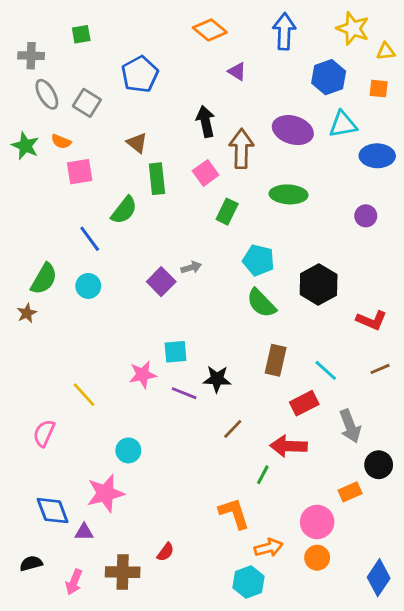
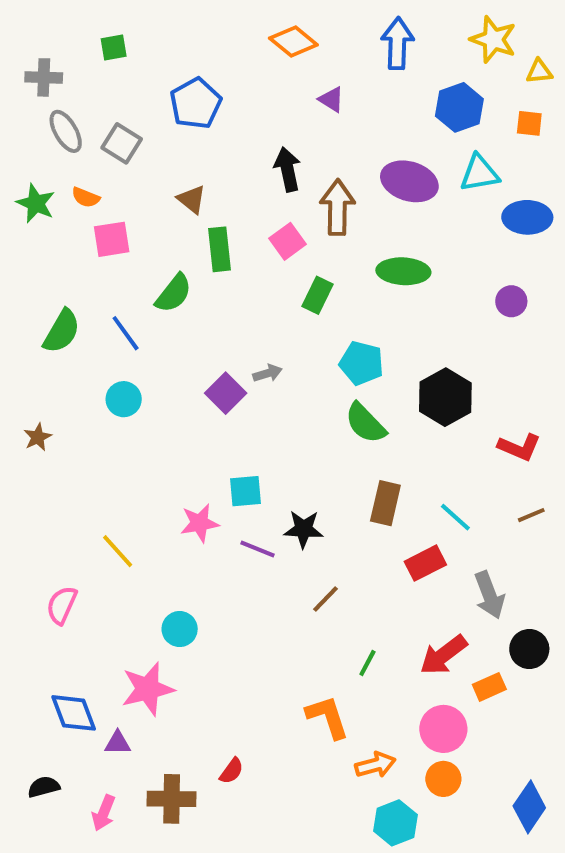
green semicircle: (44, 279) -> (62, 331), moved
red arrow: (289, 446) -> (443, 655), moved, turned -39
cyan hexagon: (248, 582) -> (395, 823), moved

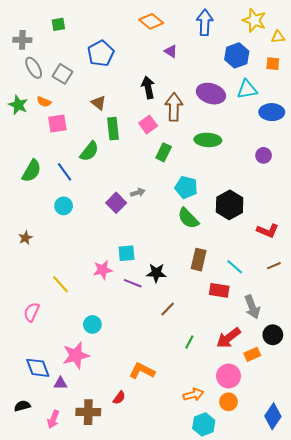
brown star: (38, 437) -> (25, 238), moved
red rectangle: (425, 563) -> (219, 290), turned 36
orange L-shape: (327, 717) -> (142, 371), moved, turned -45

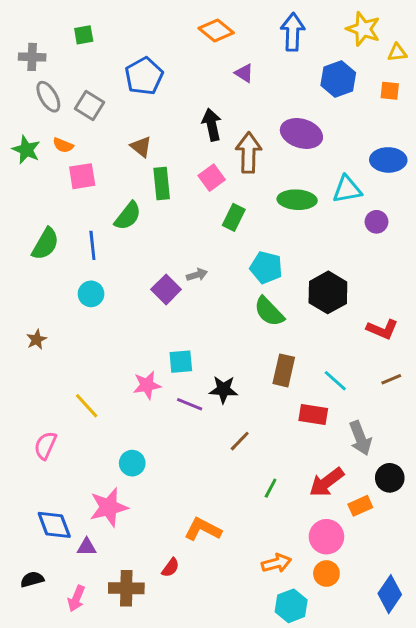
cyan triangle: (247, 89) -> (347, 189), moved
blue line: (65, 172) -> (92, 245), turned 30

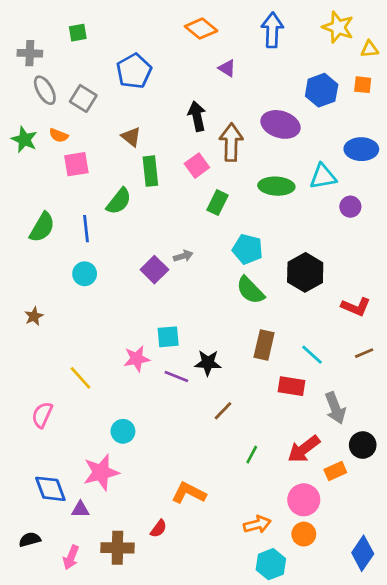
blue hexagon: (338, 79) -> (322, 90), moved

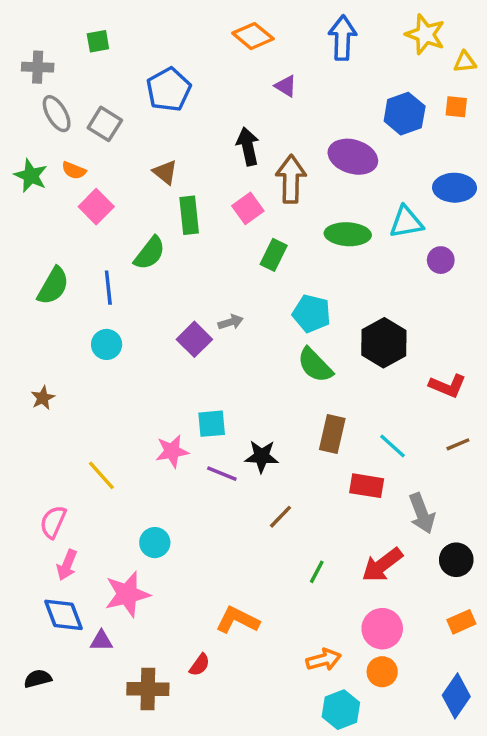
pink square: (76, 164) -> (96, 207), turned -36
orange rectangle: (335, 471) -> (461, 622), moved
pink arrow: (71, 557) -> (67, 565), moved

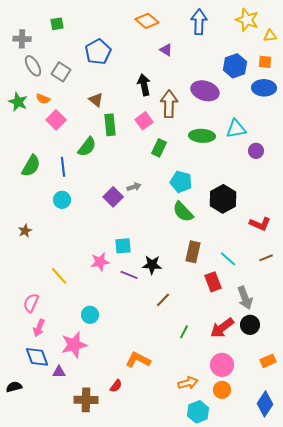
blue ellipse: (455, 188) -> (264, 88), moved
red rectangle: (367, 486) -> (213, 282), turned 60
black circle: (456, 560) -> (250, 325), moved
black semicircle: (38, 679) -> (14, 387), moved

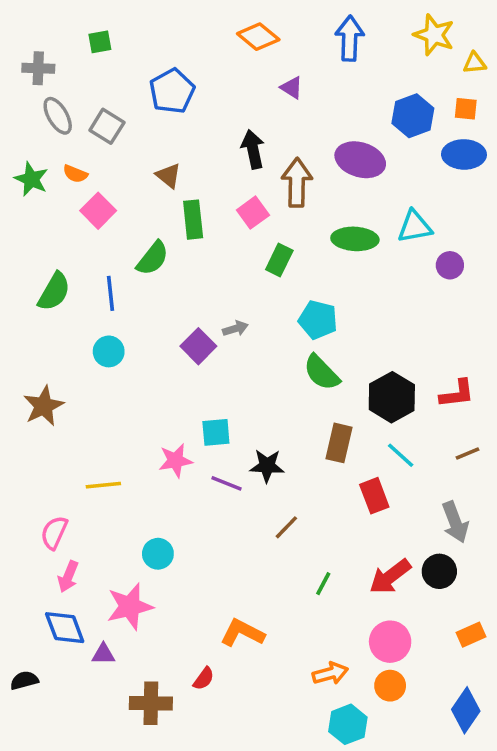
black hexagon: (223, 199) -> (392, 397), moved
red L-shape: (260, 224) -> (457, 394), turned -30
brown star: (25, 231) -> (44, 406), size x1.6
yellow line: (59, 276) -> (103, 485), turned -54
gray arrow: (245, 298) -> (455, 522), moved

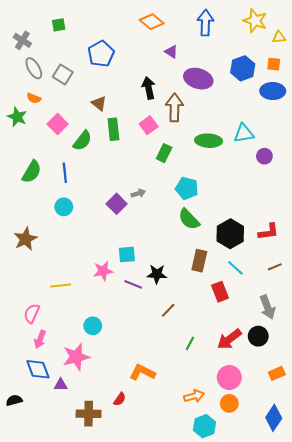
gray cross: (38, 68) -> (22, 40), turned 30
purple ellipse: (360, 160) -> (198, 79), moved
orange semicircle: (75, 174) -> (34, 98), moved
green star: (31, 179) -> (17, 117), moved
green semicircle: (153, 258) -> (82, 141), moved

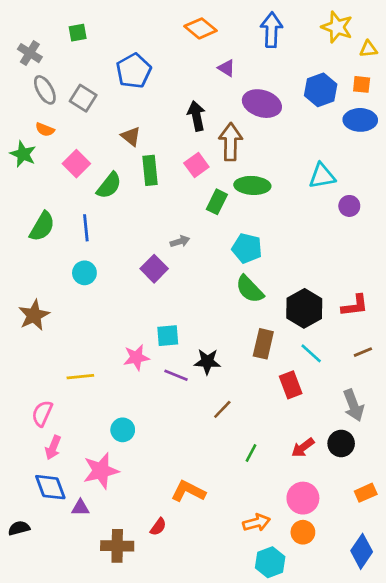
green ellipse: (209, 141) -> (252, 185), moved
gray arrow: (138, 193) -> (180, 241), moved
red arrow: (229, 339) -> (303, 448), size x0.7

